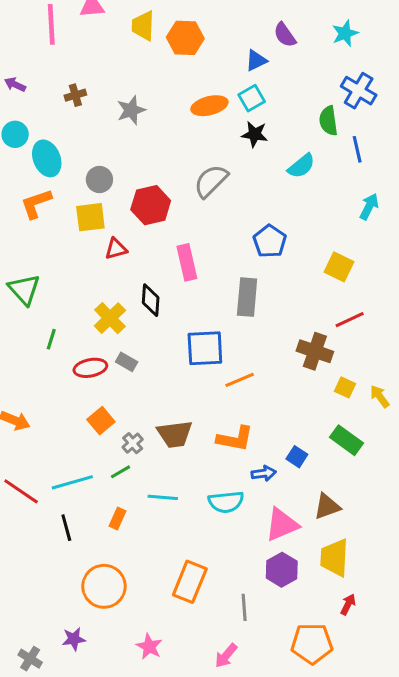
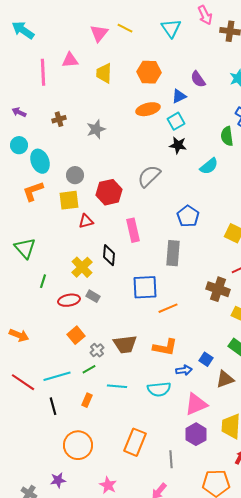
orange hexagon: (185, 38) -> (149, 72), moved
orange ellipse: (209, 106) -> (148, 109), moved
brown triangle: (327, 506) -> (225, 379), moved

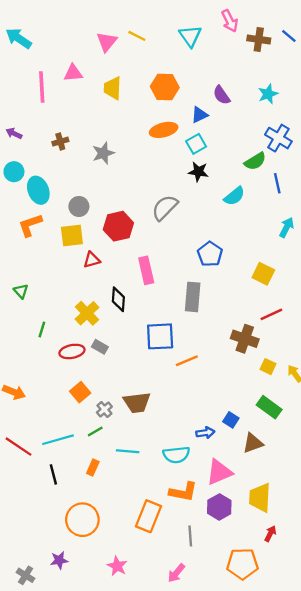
green semicircle: (227, 136) -> (255, 161), turned -114
green triangle: (25, 248) -> (21, 291), size x0.6
orange L-shape: (165, 347) -> (183, 492), moved

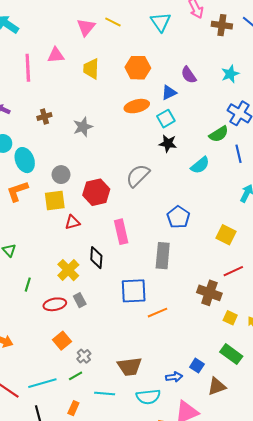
gray rectangle: (100, 347) -> (80, 300), turned 32
brown trapezoid: (137, 403) -> (130, 367), moved

